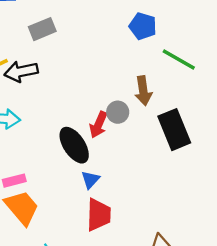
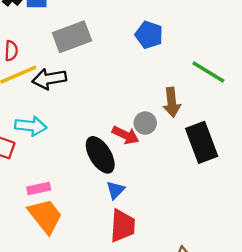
blue pentagon: (143, 26) -> (149, 35), moved
gray rectangle: (42, 29) -> (72, 37), size x1.4
red arrow: (98, 125) -> (125, 135), turned -90

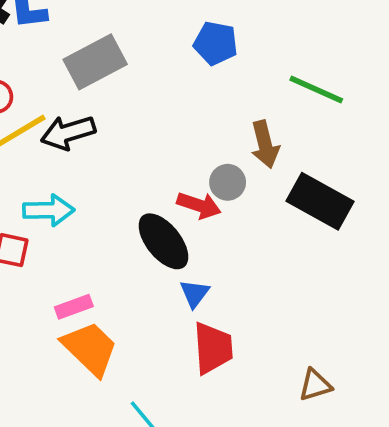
black rectangle: (202, 142) -> (320, 201), turned -33

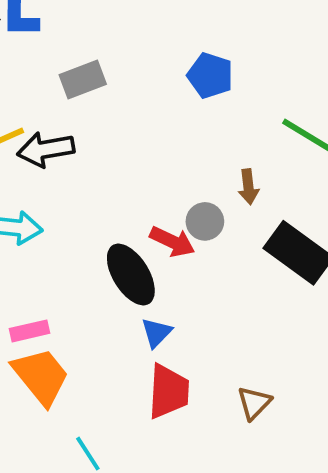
gray rectangle: (95, 62) -> (83, 80), size x0.7
brown arrow: (265, 144) -> (248, 187), size x0.7
brown triangle: (315, 385) -> (254, 403), moved, turned -36

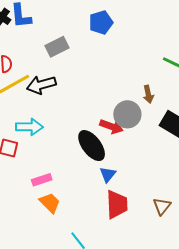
blue pentagon: (210, 76) -> (101, 22), moved, turned -30
gray circle: (205, 221) -> (127, 114), size x1.4
orange trapezoid: (41, 376) -> (50, 203), size x0.7

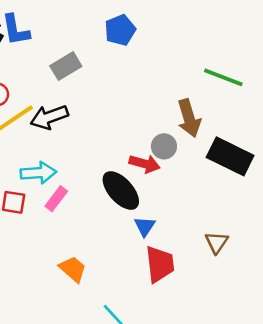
brown arrow: (148, 94) -> (189, 118), size x1.6
gray circle: (127, 114) -> (164, 146), size x0.7
pink rectangle: (42, 180) -> (56, 199), moved, turned -30
brown triangle: (162, 206) -> (217, 242), moved

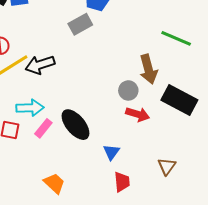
gray rectangle: (66, 66) -> (80, 24), moved
red arrow: (145, 164) -> (138, 114), moved
black ellipse: (121, 191) -> (75, 125), moved
red trapezoid: (160, 264) -> (122, 182), size x0.7

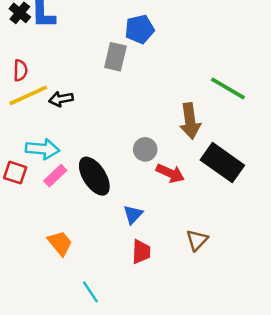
gray rectangle: (80, 24) -> (115, 57), turned -55
black arrow: (40, 65) -> (61, 99), size x0.7
gray circle: (128, 90) -> (145, 149), moved

